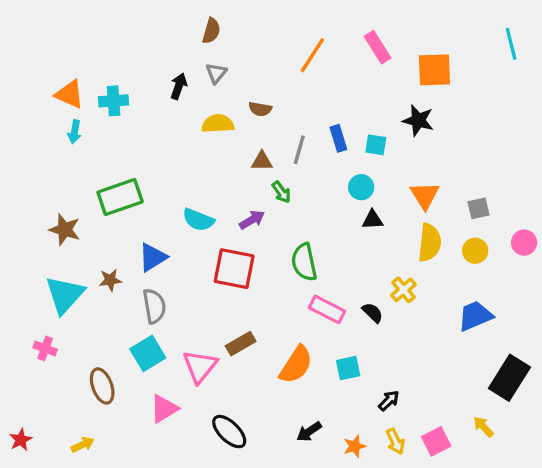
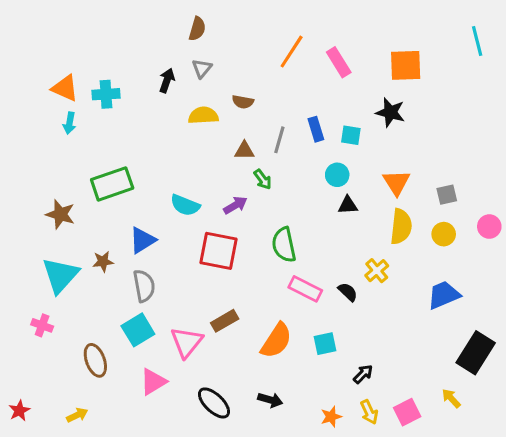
pink rectangle: (377, 47) -> (339, 62), moved
black arrow: (309, 432) -> (270, 400), moved, turned -130

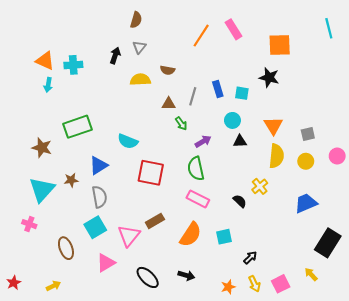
pink rectangle: (339, 62) -> (234, 29), moved
purple arrow: (235, 205) -> (203, 141), moved
pink rectangle: (305, 289) -> (198, 199), moved

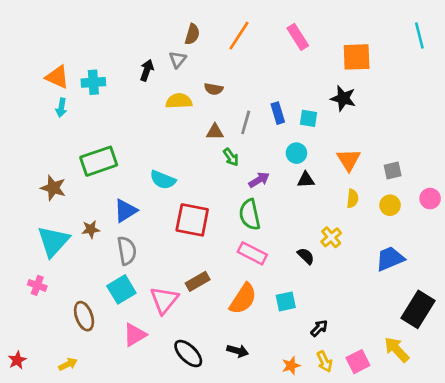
brown semicircle: (136, 20) -> (192, 34), moved
orange line: (201, 36) -> (239, 36), moved
yellow semicircle: (276, 156) -> (353, 199), size x0.6
yellow arrow: (311, 274) -> (397, 350), size x1.5

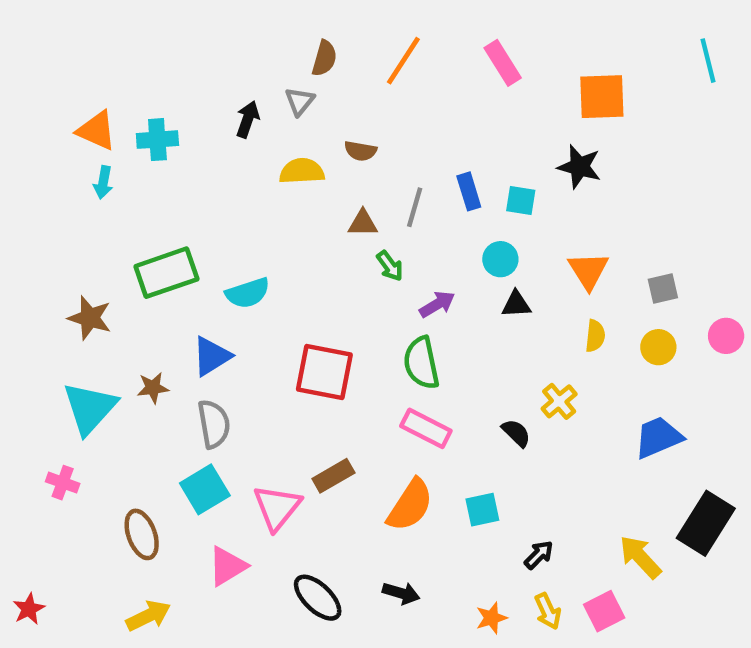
cyan semicircle: (163, 180) -> (248, 293), moved, turned -40
yellow arrow: (397, 350) -> (640, 557), moved
yellow arrow: (68, 364) -> (148, 616), moved, size x1.4

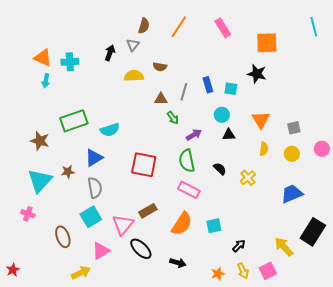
black semicircle: (516, 433) -> (220, 169), moved
black ellipse: (318, 598) -> (141, 249), moved
yellow arrow: (148, 616) -> (81, 273), moved

